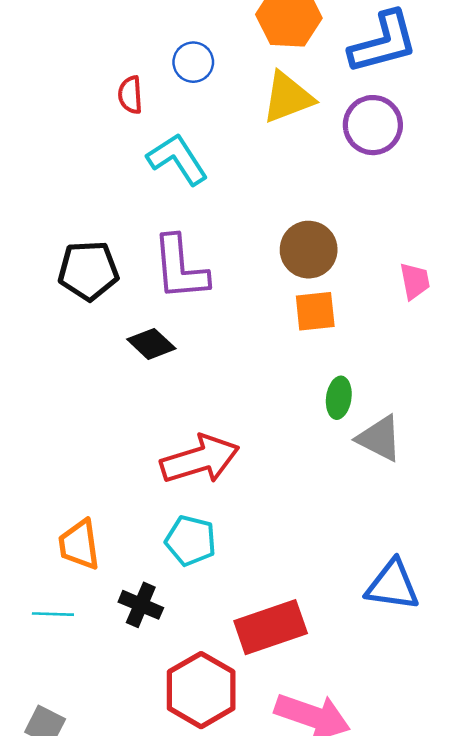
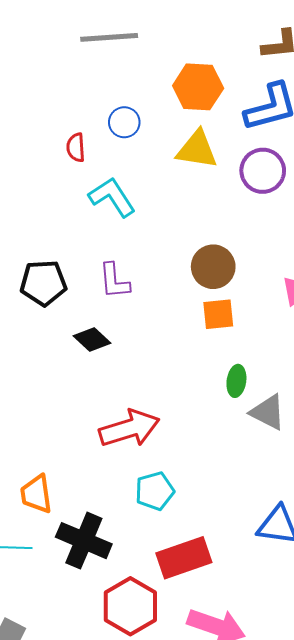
yellow triangle: (288, 98) -> (197, 150), turned 30
purple L-shape: (180, 268) -> (114, 281), size x0.7
cyan pentagon: (191, 541) -> (155, 491), moved, turned -30
black cross: (141, 605) -> (84, 541), size x1.6

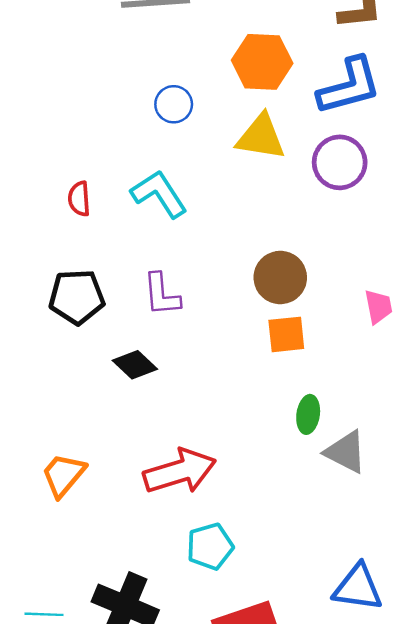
red semicircle: (76, 148) -> (79, 199), moved
orange trapezoid: (36, 494) -> (63, 475), moved, turned 48

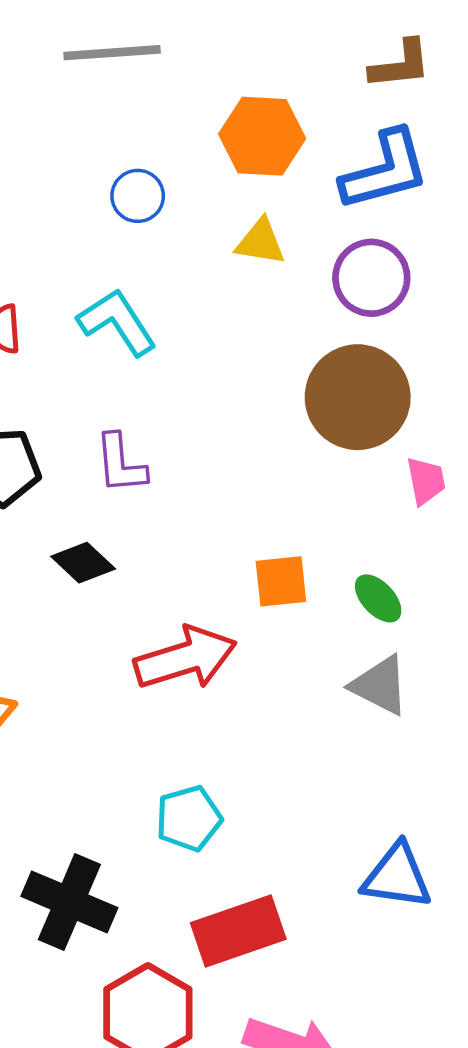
yellow triangle: (261, 137) -> (260, 242), size x0.7
brown circle: (280, 277) -> (358, 397), moved, size x1.4
orange square: (286, 334) -> (281, 581), moved
green ellipse: (308, 414) -> (378, 598), moved, turned -51
red arrow: (180, 471) -> (185, 658), moved

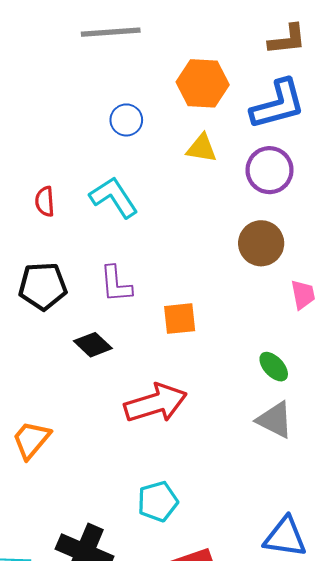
brown circle: (358, 397) -> (261, 243), size x0.7
orange square: (281, 581) -> (180, 319), moved

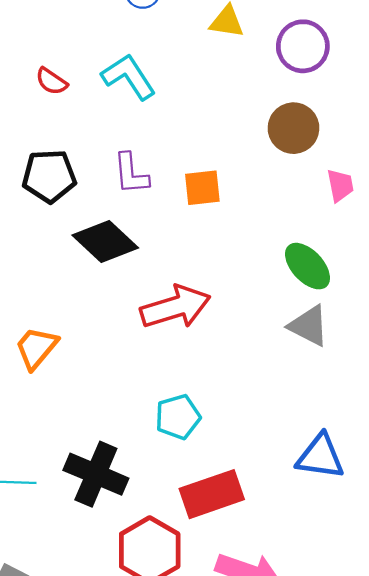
red semicircle: (45, 201) -> (52, 81), turned -52
orange square: (180, 319) -> (202, 188), moved
black diamond: (93, 345) -> (105, 242), size x1.5
green ellipse: (274, 367) -> (308, 266), size x1.4

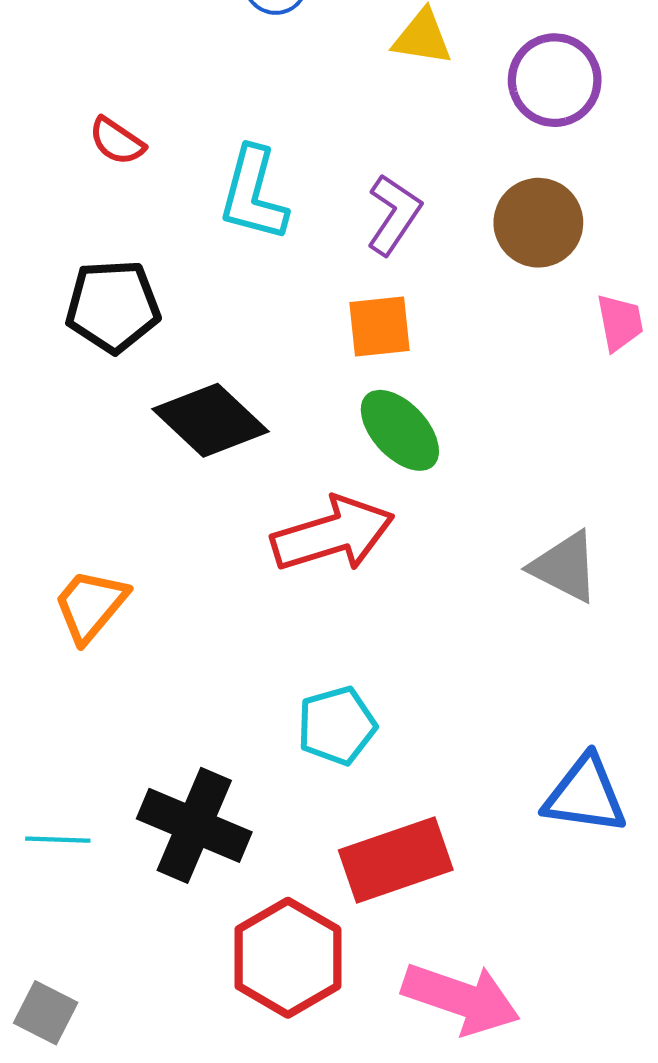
cyan L-shape: (129, 77) -> (253, 194), moved, turned -132
purple L-shape: (131, 174) -> (394, 215), moved, turned -141
green ellipse: (308, 266) -> (400, 430), moved

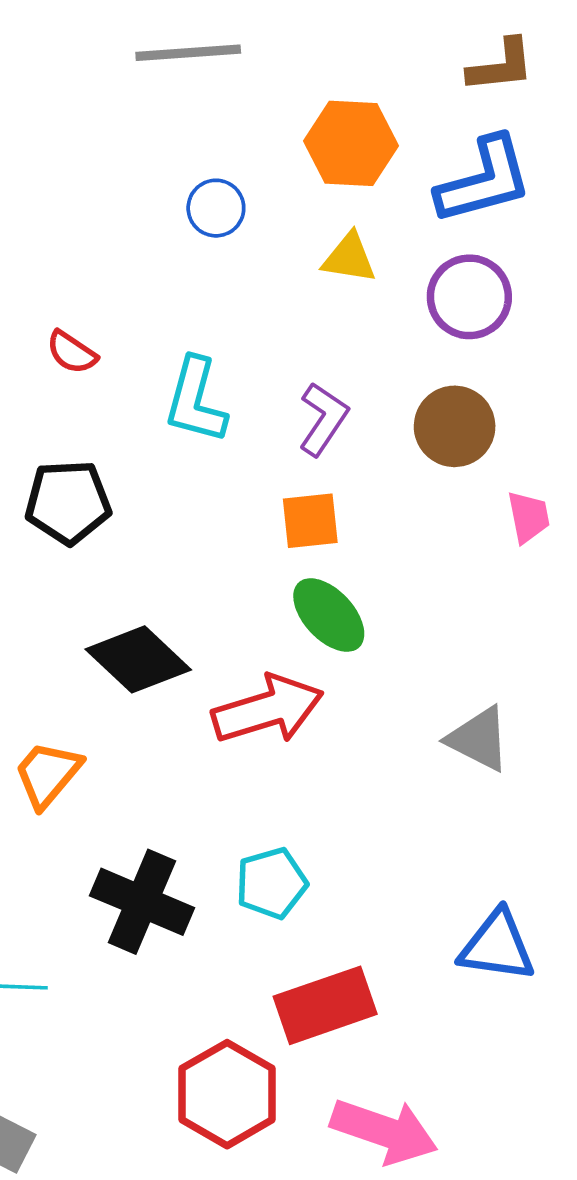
black diamond: (211, 420) -> (138, 659), moved
black cross: (194, 825) -> (142, 902), moved

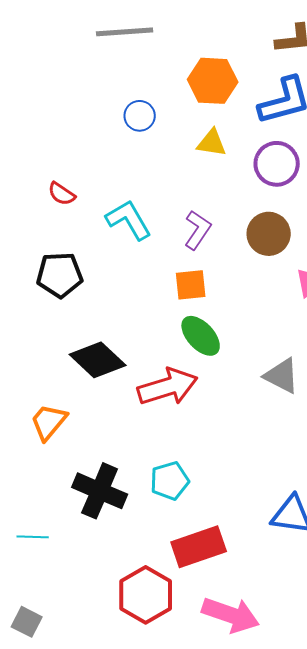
cyan L-shape: (196, 400) -> (129, 220), turned 135
gray triangle: (479, 739) -> (282, 376), moved

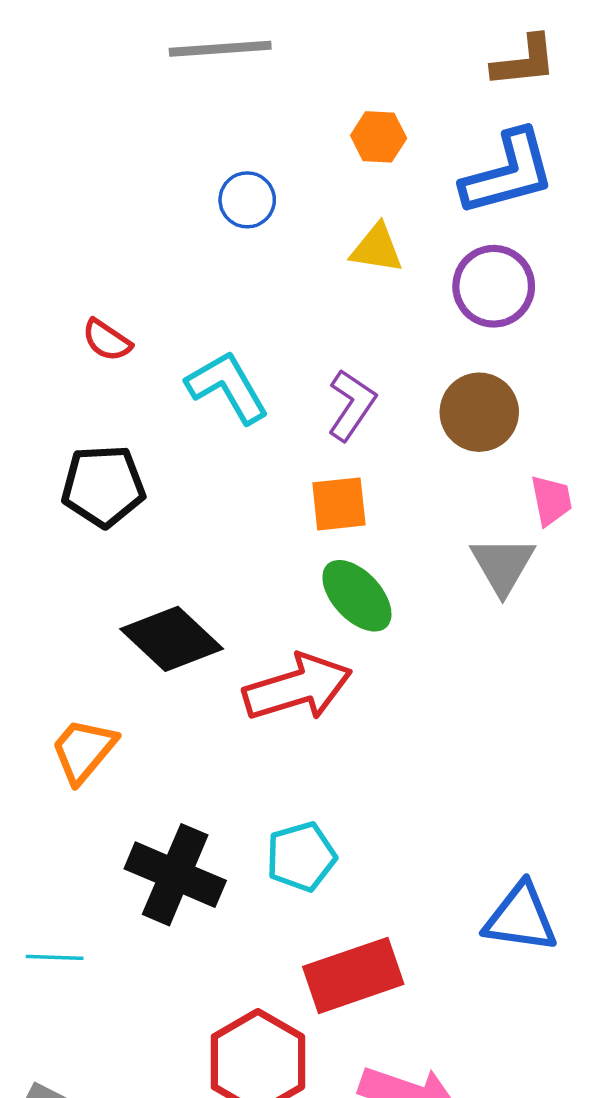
orange hexagon: (213, 81) -> (379, 137), size x0.6
gray triangle: (282, 376) -> (503, 565), moved, turned 33

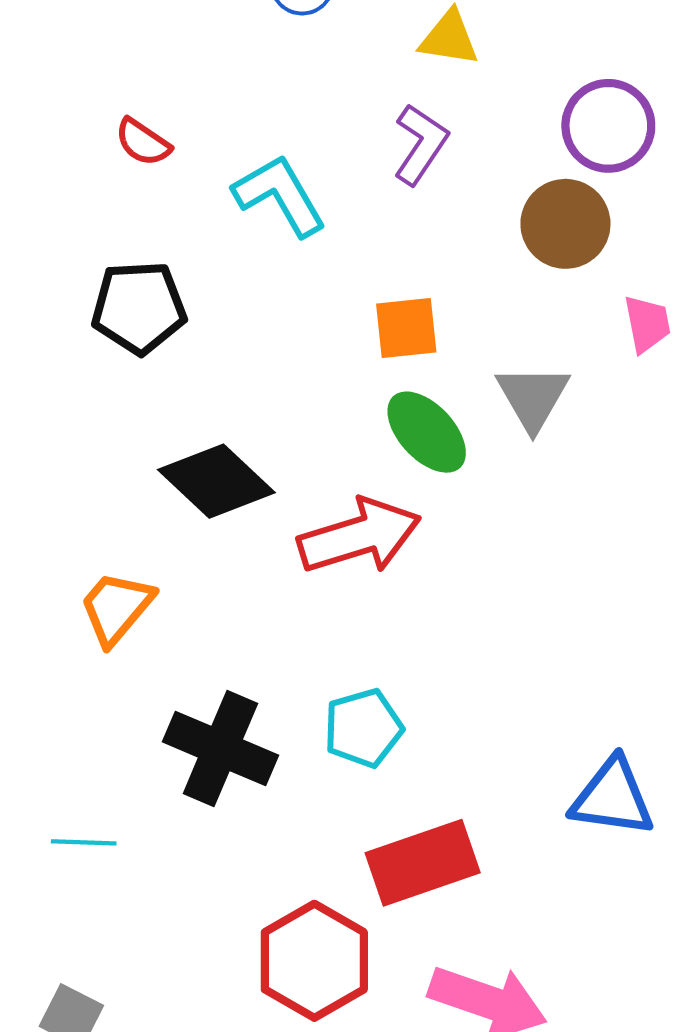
purple circle: (494, 286) -> (608, 126), moved
purple L-shape: (352, 405) -> (421, 144), moved
gray triangle: (503, 565) -> (533, 397), moved

